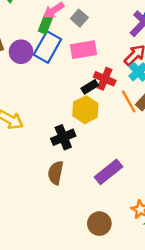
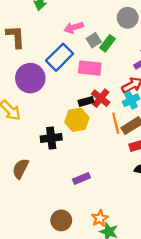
green rectangle: (46, 24) -> (108, 43), moved
purple circle: (21, 52) -> (30, 78), moved, size x1.4
purple rectangle: (108, 172) -> (81, 178), size x0.7
brown semicircle: (56, 173) -> (21, 169), moved

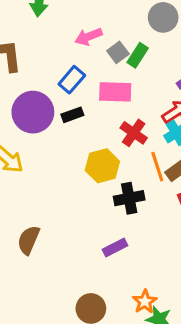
blue rectangle: (60, 57) -> (72, 80), size x0.7
black rectangle: (86, 101) -> (72, 115), moved
black cross: (51, 138) -> (129, 198), moved

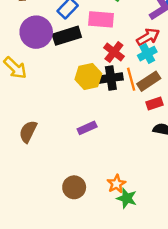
black rectangle: (72, 115) -> (67, 36), size x1.6
black cross: (129, 198) -> (111, 78), moved
purple rectangle: (115, 248) -> (87, 128), moved

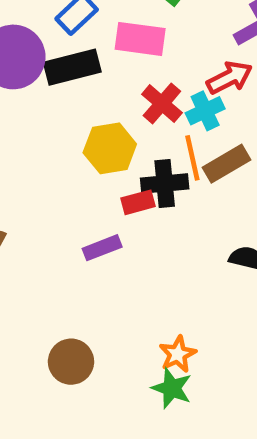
cyan cross: (147, 54) -> (205, 111), moved
black cross: (111, 78) -> (165, 183), moved
red rectangle: (155, 103) -> (138, 202), moved
orange star: (116, 184) -> (178, 354), moved

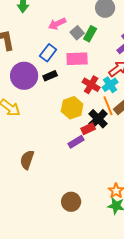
black rectangle: (72, 67) -> (50, 76), size x0.6
black cross: (165, 183) -> (98, 119), turned -30
purple rectangle: (102, 248) -> (76, 142), moved

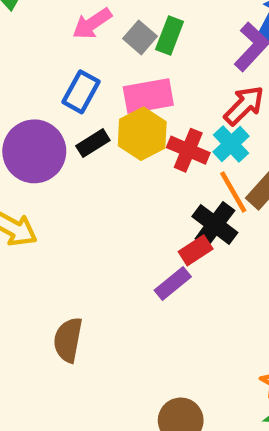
yellow hexagon: (72, 108) -> (142, 134), moved

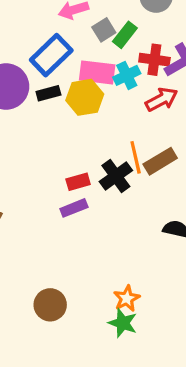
blue rectangle: (81, 92) -> (51, 55), size x1.4
cyan cross: (231, 144) -> (127, 75), moved
red cross: (188, 150) -> (154, 60), moved, turned -32
red rectangle: (196, 250) -> (78, 182), moved

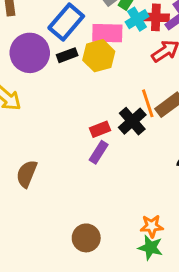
cyan cross: (127, 75) -> (137, 19), moved
purple rectangle: (74, 208) -> (99, 152), turned -30
orange star: (127, 298) -> (152, 226), turned 30

